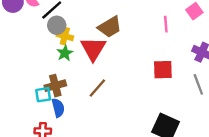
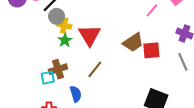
pink line: (166, 24) -> (152, 10), turned 48
brown trapezoid: (110, 27) -> (133, 42), moved
blue semicircle: (58, 108) -> (76, 94), moved

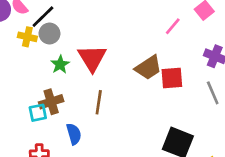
yellow cross: (64, 25) -> (27, 37), moved
brown line: (95, 69) -> (99, 102), turned -30

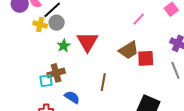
pink line: (173, 26) -> (139, 19), moved
brown line: (99, 102) -> (103, 82), moved
blue semicircle: (74, 134) -> (72, 97), turned -42

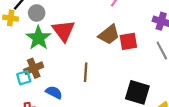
gray circle: (57, 23) -> (37, 13), moved
green star: (64, 46) -> (38, 38), size x1.6

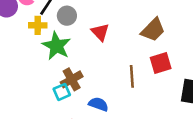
red triangle: (63, 31) -> (100, 32), size x0.7
green star: (38, 38) -> (56, 46), moved
red square: (128, 41) -> (161, 63), moved

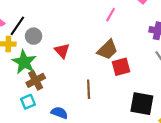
red square: (161, 63) -> (121, 67), moved
brown cross: (72, 79) -> (36, 80), moved

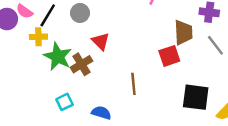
gray circle: (34, 36) -> (80, 13), moved
brown trapezoid: (107, 50) -> (183, 32), moved, turned -45
brown cross: (36, 80) -> (81, 64), moved

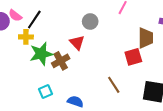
gray circle: (80, 13) -> (90, 21), moved
green star: (58, 57) -> (41, 54), turned 30
brown line: (133, 84) -> (114, 85), moved, turned -30

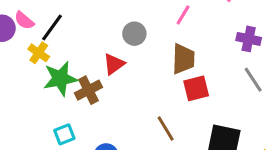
yellow cross: (26, 37) -> (39, 53), turned 32
brown trapezoid: (146, 38) -> (183, 59), moved
red triangle: (77, 43) -> (114, 64), turned 35

